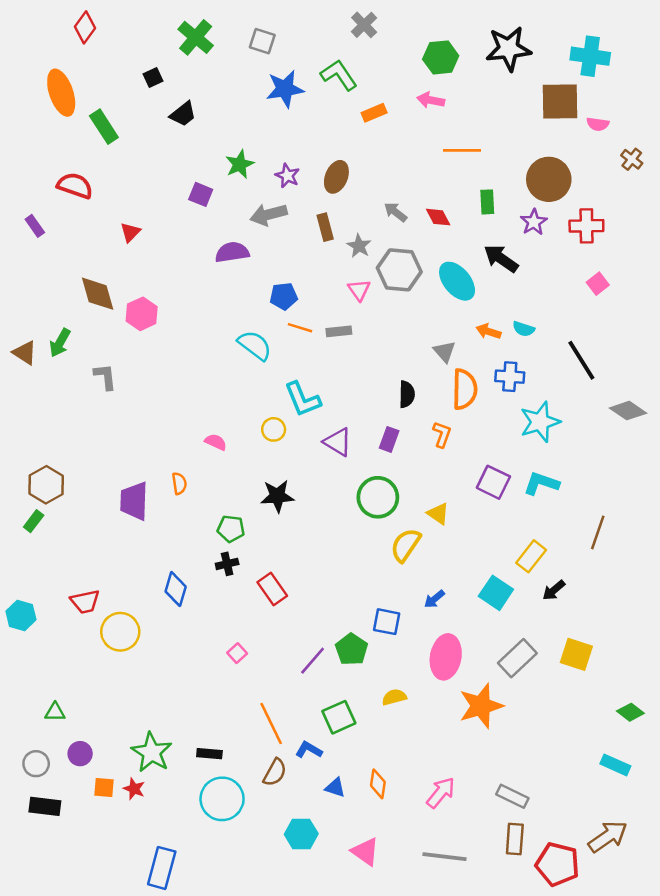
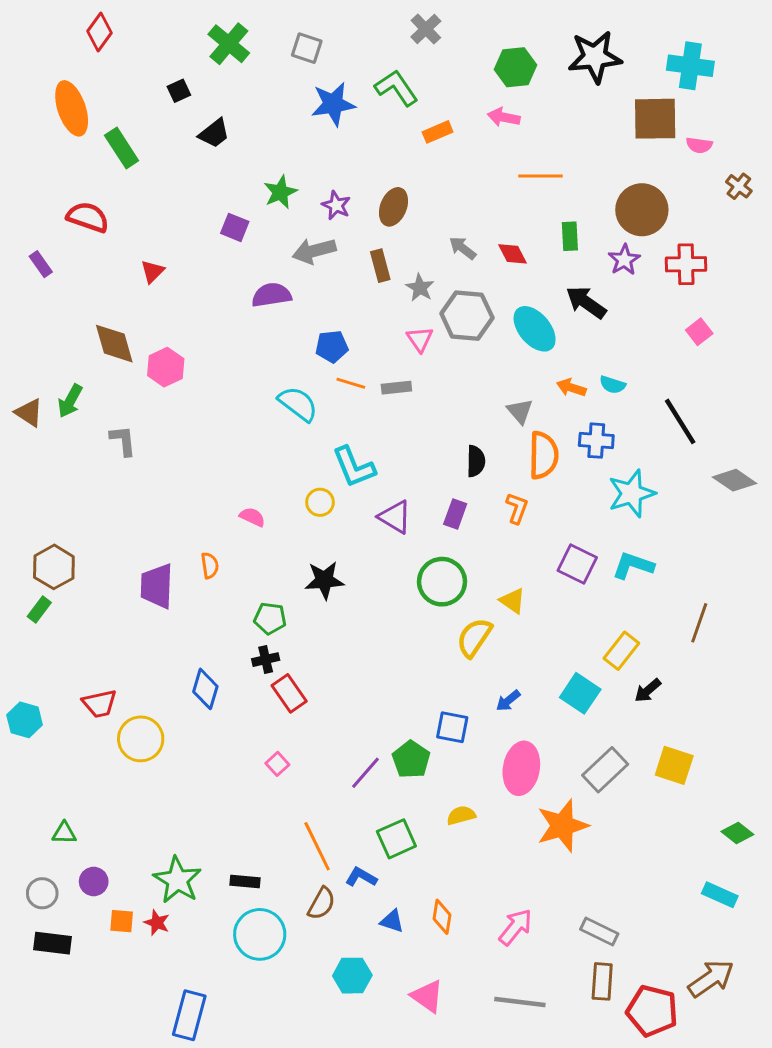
red rectangle: (272, 589) -> (289, 693), moved

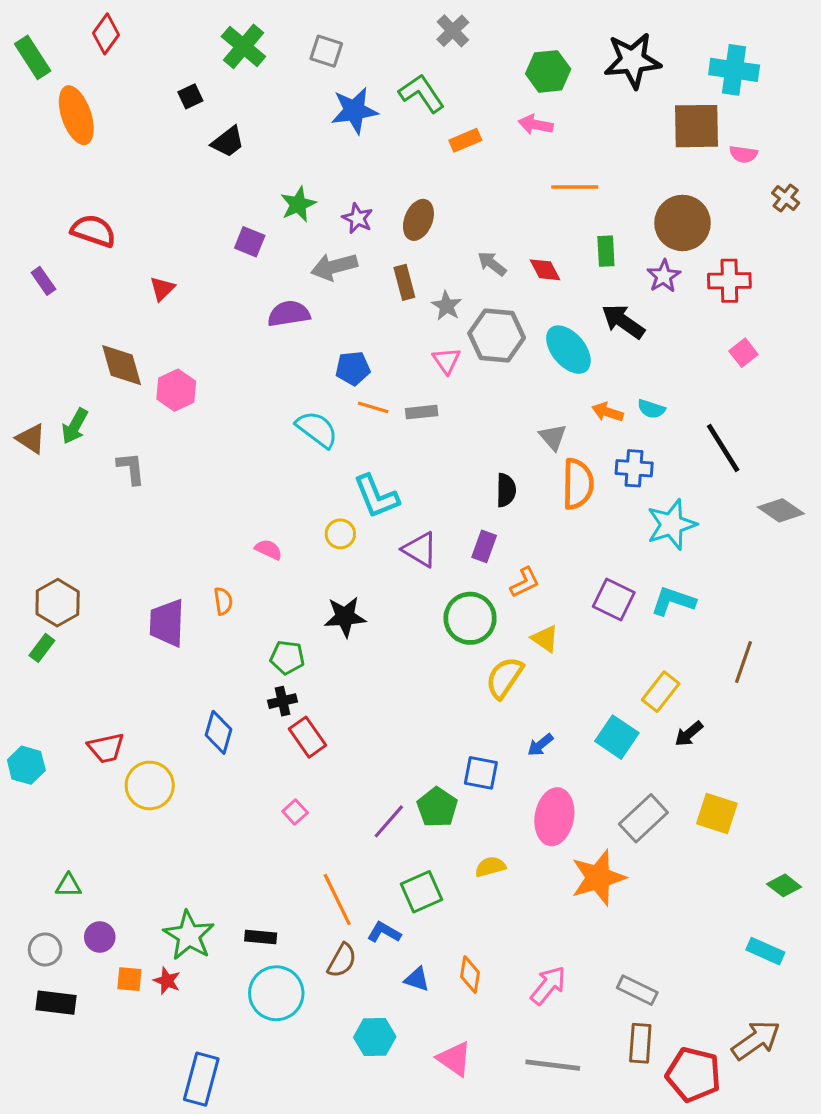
green rectangle: (122, 148) -> (33, 57), moved
orange L-shape: (517, 508) -> (525, 582), moved, turned 44

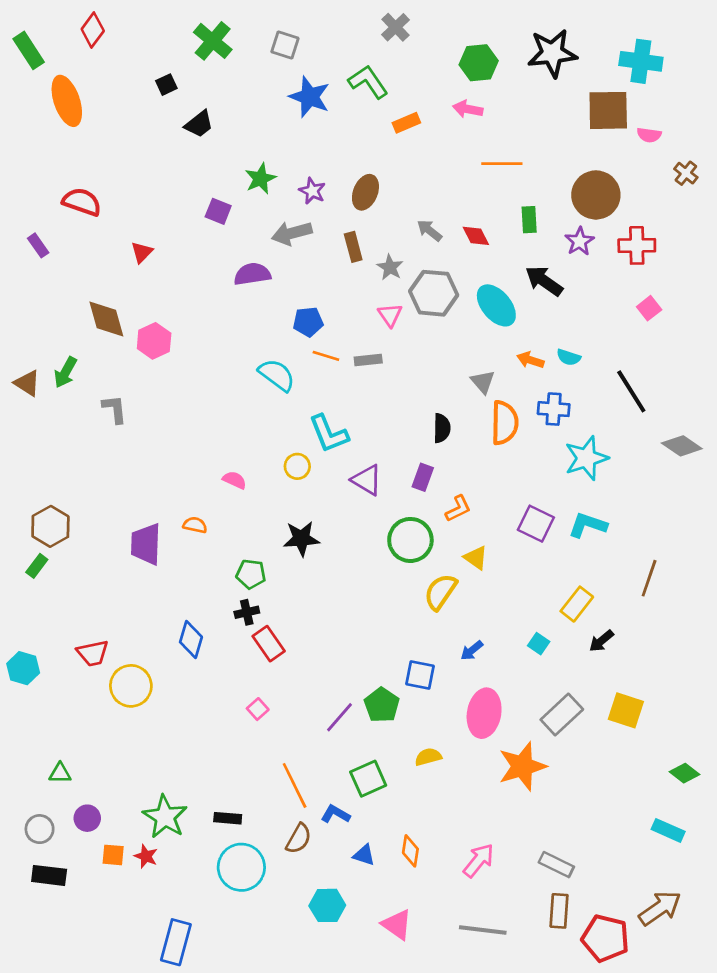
blue star: (354, 110) -> (310, 97), turned 30
orange semicircle: (223, 601) -> (195, 525), turned -70
cyan square: (617, 737) -> (539, 644), size x0.6

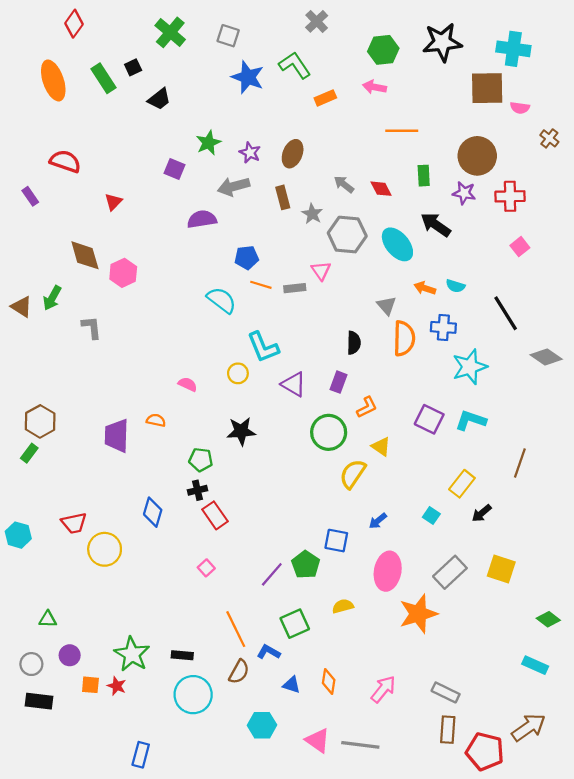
green rectangle: (29, 50) -> (104, 78), moved
purple star: (580, 241) -> (464, 193), turned -30
pink triangle: (390, 315) -> (321, 271), moved
gray line: (483, 930) -> (360, 745), moved
blue rectangle: (176, 942) -> (141, 755), size x0.7

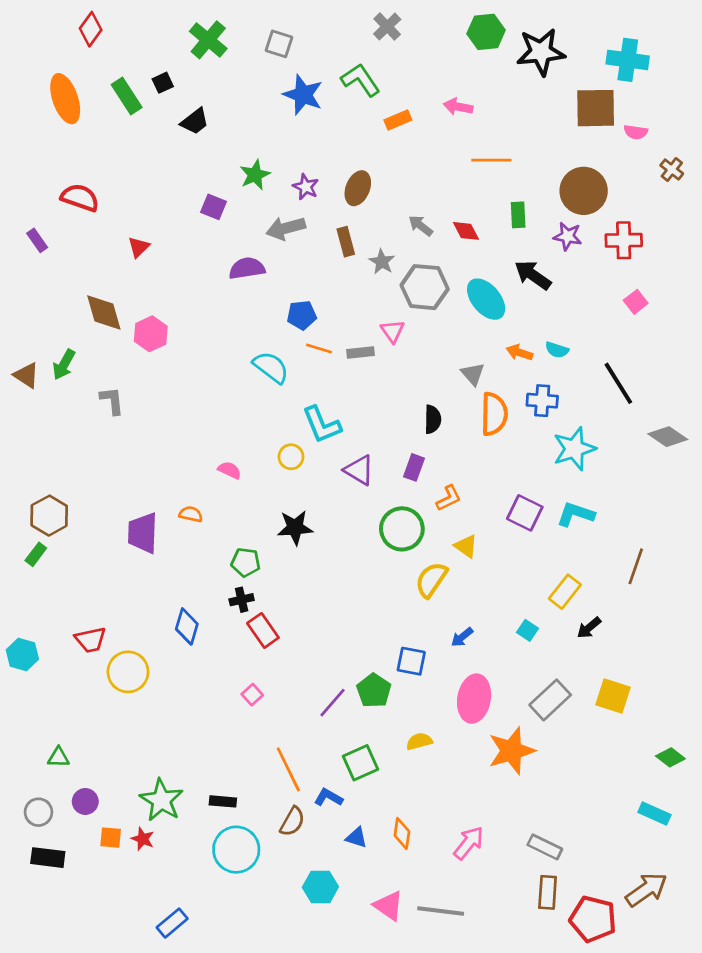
green hexagon: (383, 50) -> (486, 32), moved
blue rectangle: (141, 755) -> (172, 923), turned 35

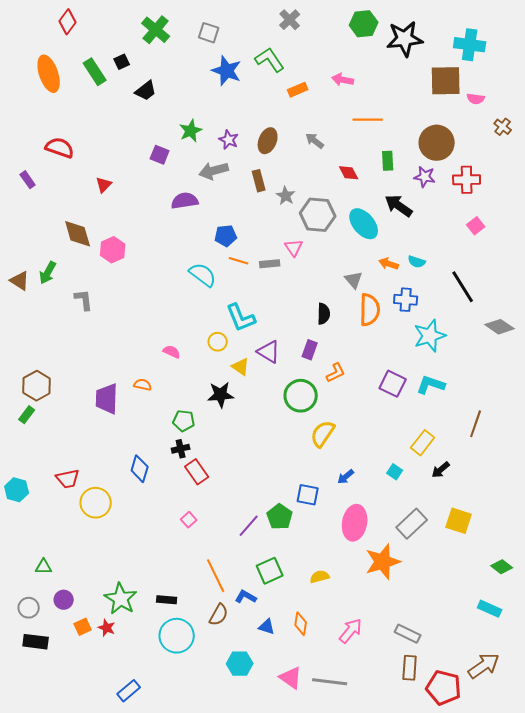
gray arrow: (421, 226) -> (315, 141), moved
yellow triangle: (466, 546) -> (241, 367), moved
yellow semicircle: (419, 741) -> (320, 577), moved
orange square: (111, 838) -> (83, 627), turned -30

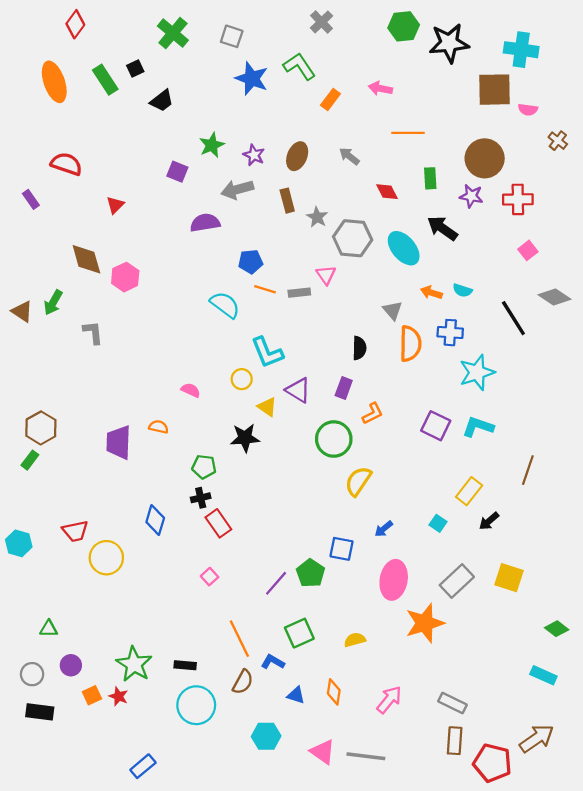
orange rectangle: (298, 90) -> (330, 100), turned -30
gray diamond: (500, 327) -> (554, 297), moved

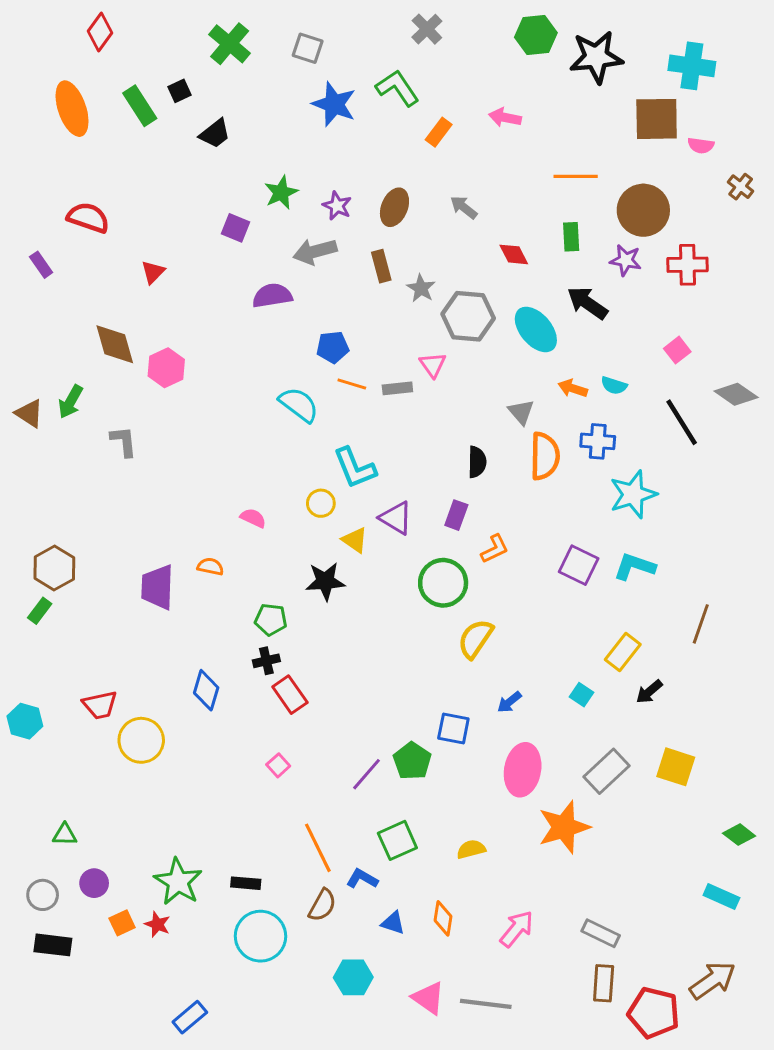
orange line: (408, 133) -> (576, 176), moved
pink square: (528, 250) -> (677, 350), moved

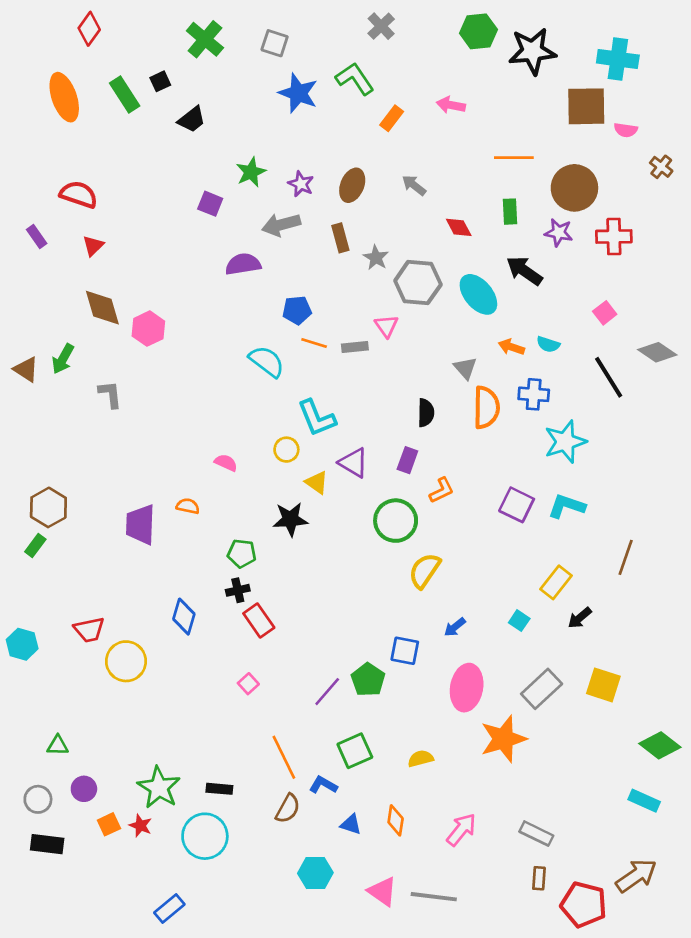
red triangle: (153, 272) -> (93, 246), moved
green diamond: (739, 835) -> (660, 745), size x1.4
cyan circle: (260, 936) -> (205, 836), moved
brown rectangle: (604, 983) -> (539, 878), size x0.7

